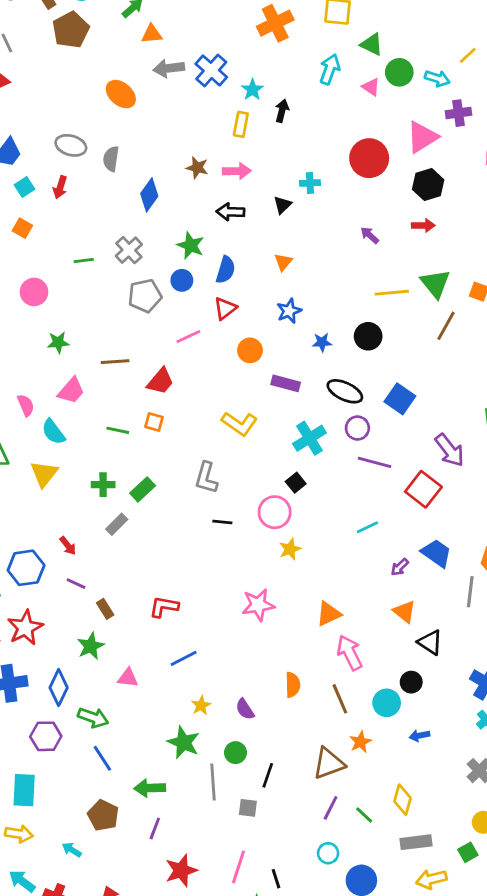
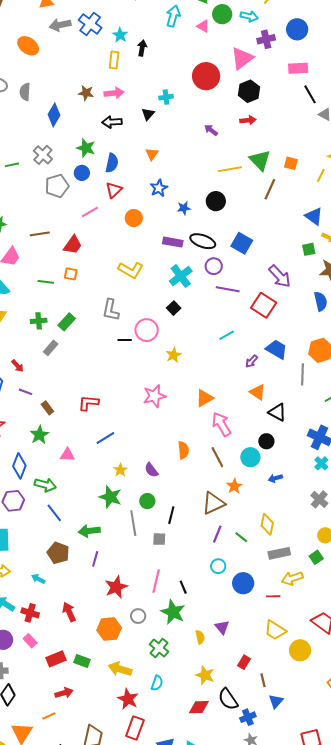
purple rectangle: (286, 383) -> (173, 242), moved
pink circle: (275, 512) -> (147, 330), moved

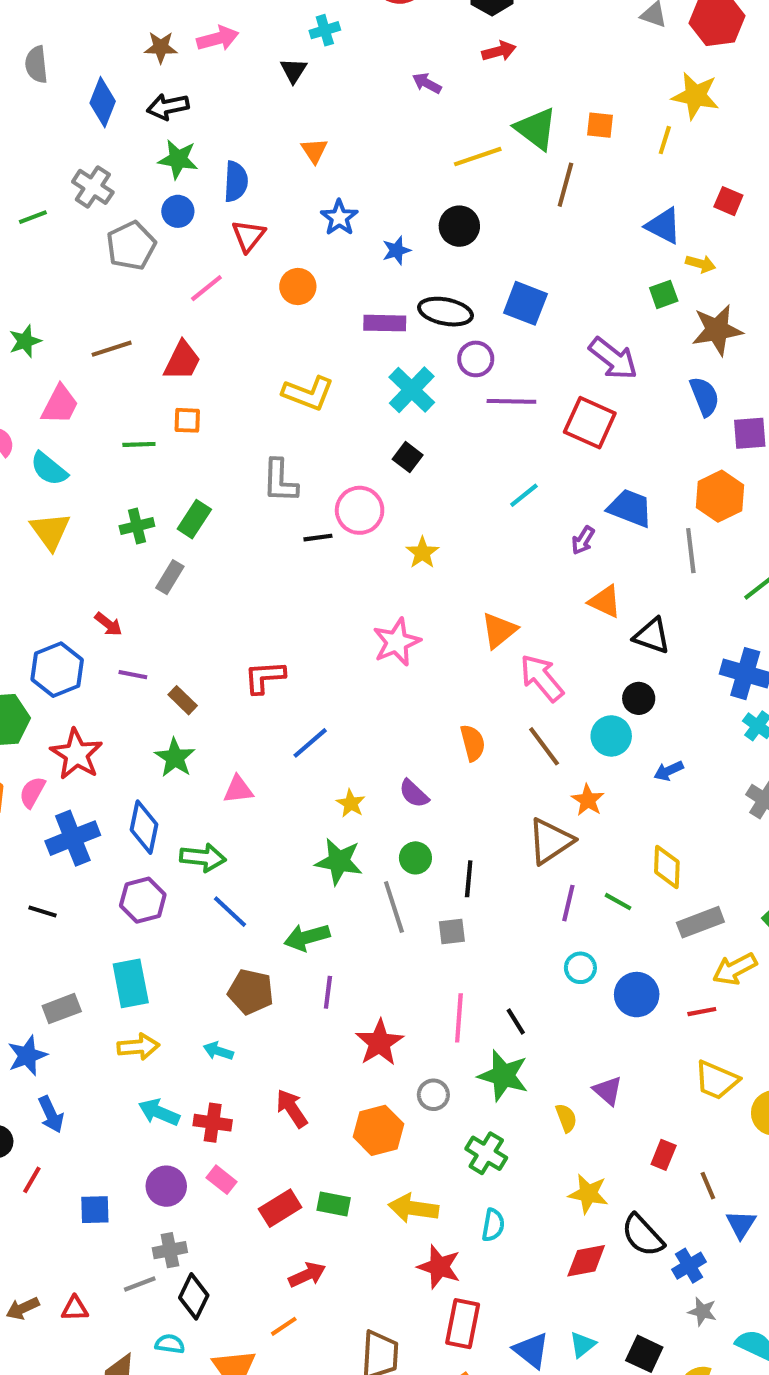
black arrow: (112, 122) -> (168, 107), moved

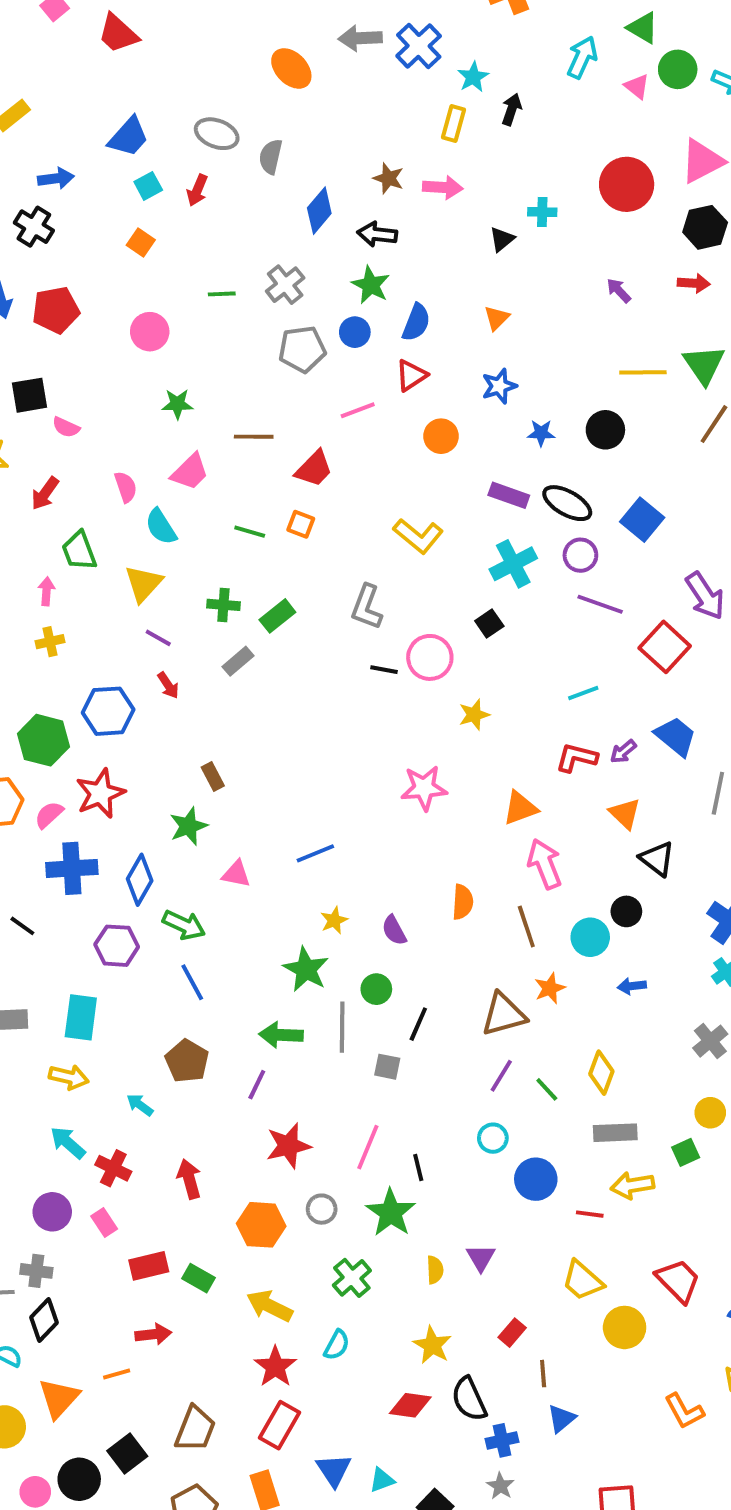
purple line: (133, 675) -> (158, 638), moved
red L-shape: (265, 677) -> (576, 758), moved
green arrow: (307, 937) -> (281, 1035), moved

